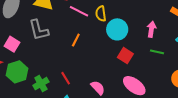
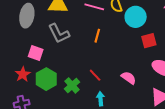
red square: (125, 56) -> (149, 41), turned -35

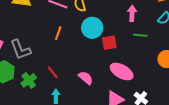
cyan circle: (136, 17) -> (92, 28), moved
gray L-shape: (59, 34) -> (20, 50), moved

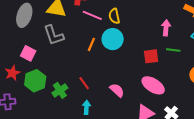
cyan circle: (92, 28) -> (113, 39), moved
red square: (109, 43) -> (151, 56), moved
gray L-shape: (20, 50) -> (54, 35), moved

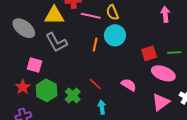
gray ellipse: (24, 15) -> (24, 28), turned -60
green line: (173, 50) -> (174, 52), moved
red square: (151, 56) -> (149, 53), moved

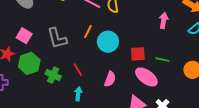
cyan circle: (115, 35) -> (108, 42), moved
gray L-shape: (56, 42) -> (57, 38), moved
pink semicircle: (129, 85) -> (110, 79), turned 63
green cross: (73, 96) -> (53, 75), turned -35

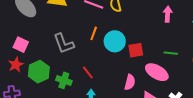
pink square: (24, 36) -> (21, 45), moved
red square: (138, 54) -> (136, 50), moved
pink semicircle: (110, 79) -> (130, 82), moved

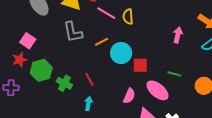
orange line: (94, 33) -> (102, 42), turned 32
gray L-shape: (64, 43) -> (73, 32), moved

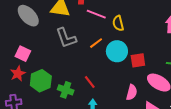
yellow semicircle: (128, 17) -> (118, 23), moved

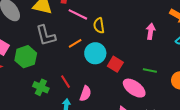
red square: (138, 60) -> (115, 64), turned 35
green hexagon: (41, 81) -> (26, 57), moved
pink semicircle: (132, 92) -> (85, 94), moved

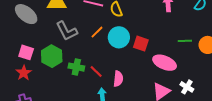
green line: (150, 70) -> (185, 41), moved
green cross: (41, 87) -> (76, 67), moved

